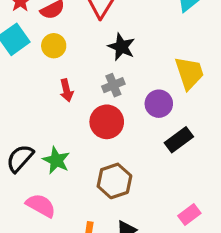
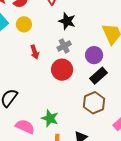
black rectangle: (179, 140) -> (99, 76), moved
green star: (56, 160) -> (50, 118), moved
brown hexagon: (114, 181) -> (94, 103), moved

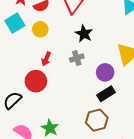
red arrow: (35, 52) -> (46, 59), turned 32
red circle: (62, 70) -> (36, 81), moved

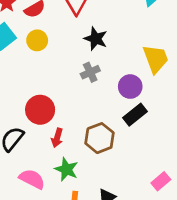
red arrow: (46, 59) -> (57, 138), moved
brown hexagon: (97, 120) -> (100, 138), moved

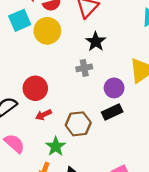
yellow circle: (37, 40) -> (47, 31), size x1.5
red arrow: (57, 138) -> (43, 115), turned 35
green star: (66, 169) -> (56, 146), moved

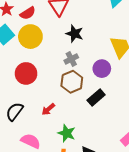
red circle: (35, 88) -> (26, 73), moved
black rectangle: (112, 112) -> (96, 97), moved
brown hexagon: (78, 124) -> (72, 82), moved

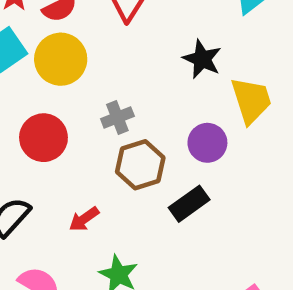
black star: (74, 34) -> (202, 59), moved
gray cross: (71, 59) -> (117, 118), moved

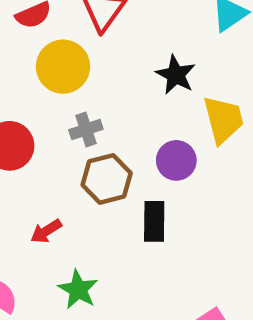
yellow circle: (61, 59) -> (63, 67), moved
black rectangle: (189, 204) -> (154, 221), turned -57

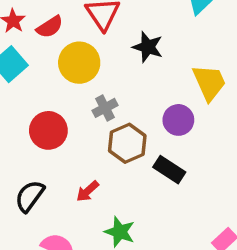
black star: (176, 75) -> (148, 47), moved
black rectangle: (154, 221) -> (169, 170), turned -48

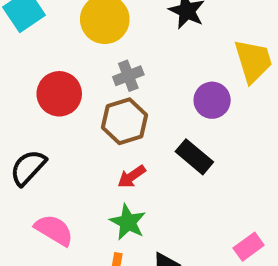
brown hexagon: (127, 143) -> (125, 121), moved
red arrow: (88, 191) -> (132, 177), moved

